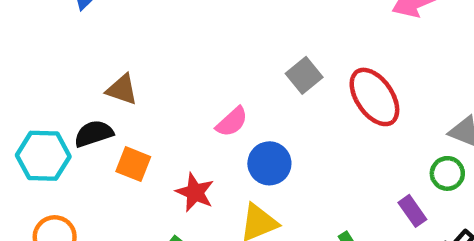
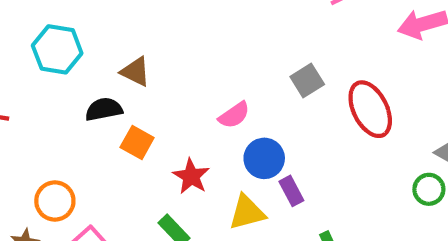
cyan hexagon: (43, 156) -> (57, 49), moved
purple rectangle: (412, 211) -> (291, 191), moved

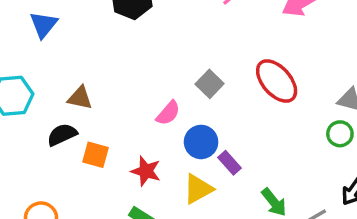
gray square: (307, 80) -> (210, 84), moved

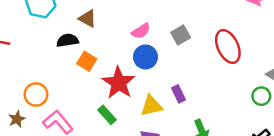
pink semicircle: (168, 113) -> (141, 31), moved
blue circle: (201, 142) -> (145, 57), moved
red star: (146, 171) -> (119, 83), size x1.5

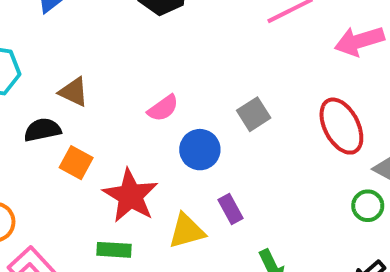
gray square: (181, 35) -> (254, 114), moved
red ellipse: (228, 47) -> (341, 126), moved
blue circle: (145, 57) -> (200, 150), moved
green rectangle: (107, 115) -> (114, 250), turned -42

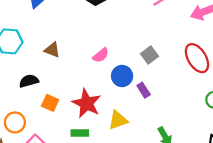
black semicircle: (42, 130) -> (29, 81), moved
orange square: (76, 163) -> (50, 103), moved
purple rectangle: (231, 209) -> (144, 90), moved

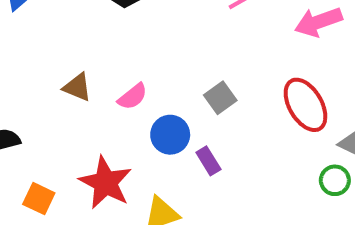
brown triangle: (52, 50) -> (77, 87), moved
orange square: (50, 103) -> (39, 199), moved

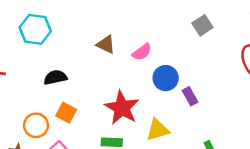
gray square: (220, 98) -> (202, 25), moved
orange square: (39, 199) -> (66, 113), moved

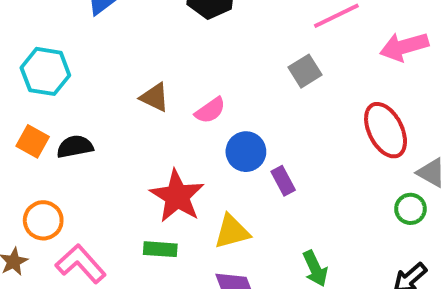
orange square: (66, 113) -> (33, 141), moved

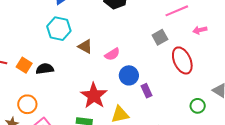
pink arrow: (404, 47) -> (200, 30), moved, size x0.6
cyan hexagon: (45, 71) -> (59, 29), moved
red ellipse: (386, 130) -> (182, 60), moved
green circle: (410, 209) -> (198, 106), moved

